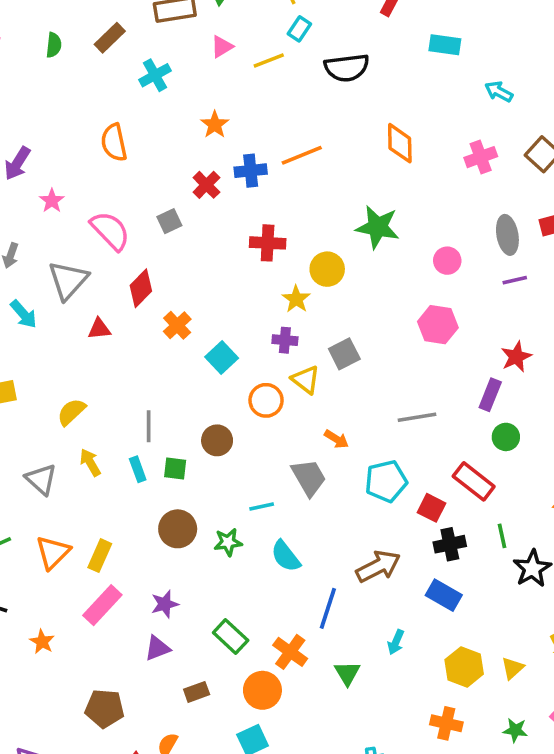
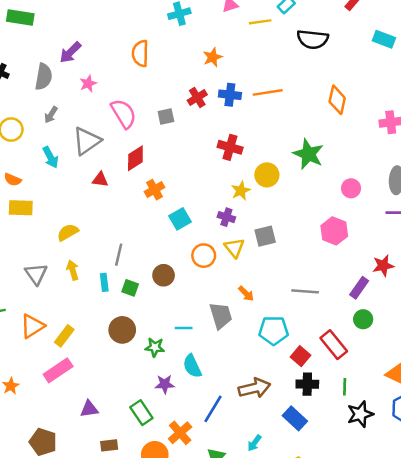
purple star: (165, 604) -> (165, 384), moved

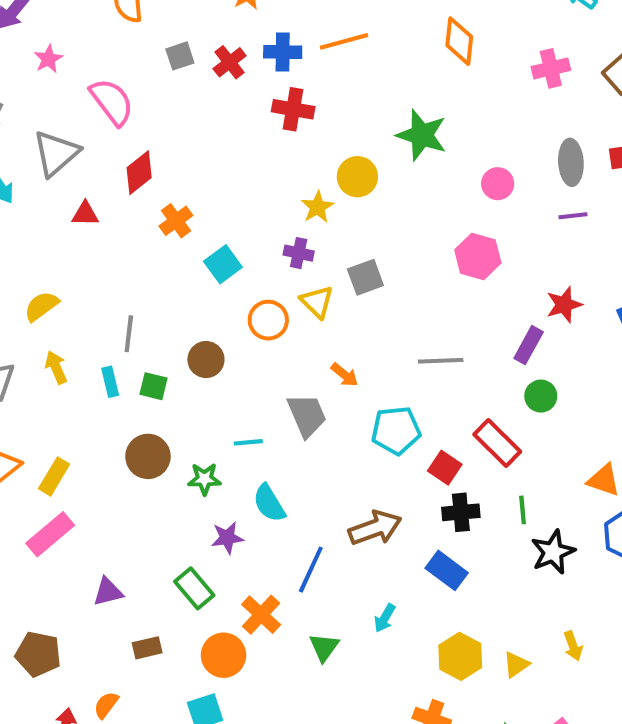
gray square: (166, 117) -> (180, 56), moved
red cross: (230, 147) -> (293, 109), moved

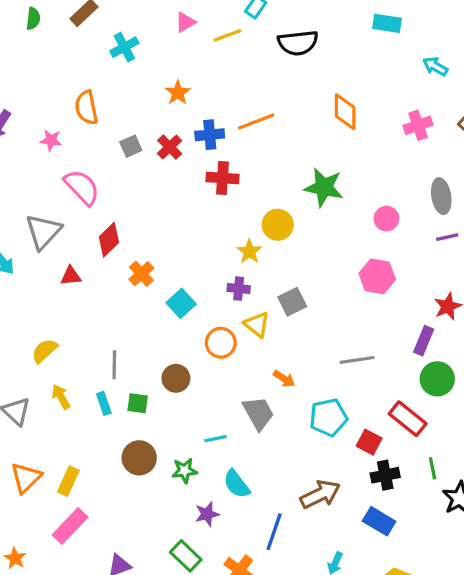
pink star: (48, 59) -> (51, 140), moved, turned -30
green circle: (541, 396) -> (437, 379), size x1.4

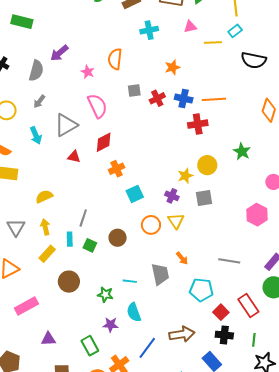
red cross: (223, 178) -> (198, 124), moved, turned -30
green star: (324, 187) -> (242, 152), size x0.7
gray square: (292, 302) -> (204, 198), moved
brown circle: (139, 458) -> (69, 282), moved
yellow rectangle: (68, 481) -> (47, 254), moved

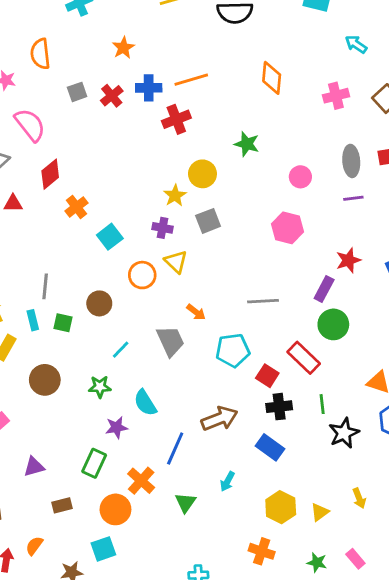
cyan line: (130, 281) -> (121, 350), moved, turned -40
green rectangle: (90, 346) -> (94, 463), turned 66

